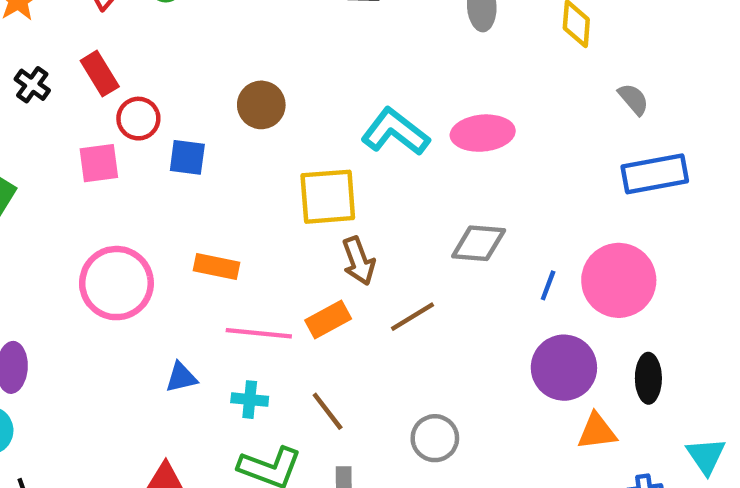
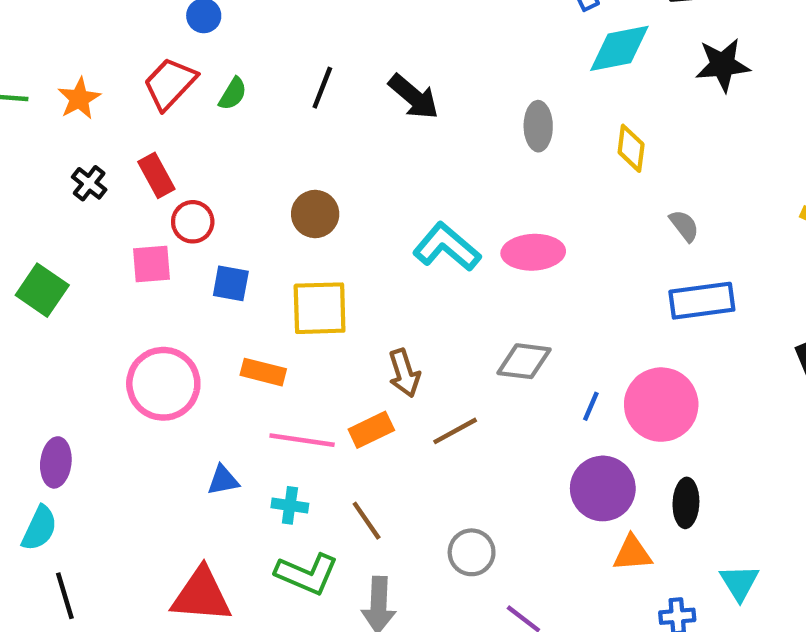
blue square: (187, 157) -> (231, 283), moved
yellow square: (328, 197) -> (320, 308), moved

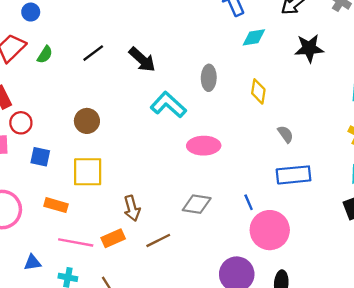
cyan diamond: (619, 48) -> (254, 37), size x0.7
black line: (322, 88) -> (93, 53), turned 30
cyan L-shape: (447, 247) -> (168, 105), moved
blue line: (591, 406) -> (249, 202), moved, turned -49

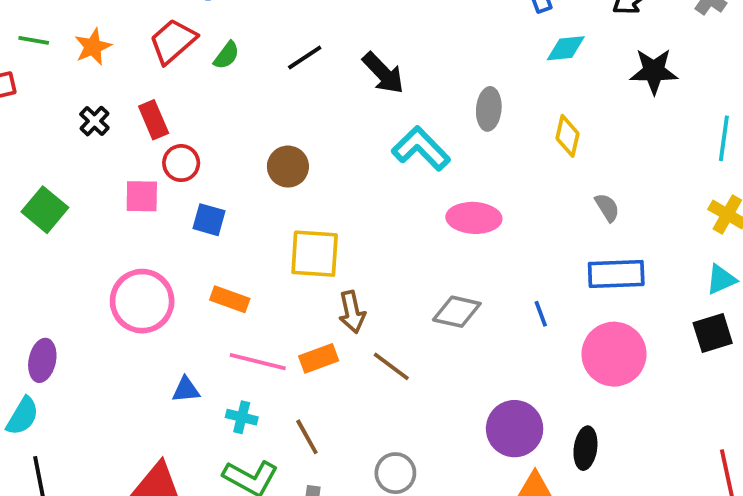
yellow square: (88, 172) -> (315, 254), moved
pink circle: (270, 230) -> (614, 354), moved
brown line: (158, 240) -> (391, 366), turned 60

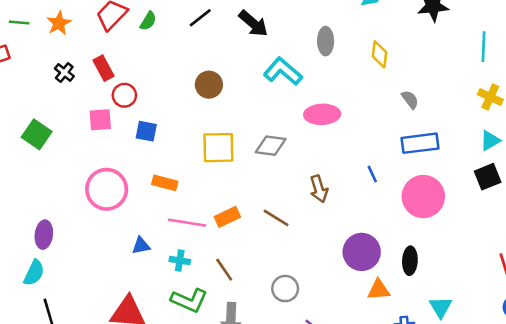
brown circle: (288, 167) -> (209, 85), moved
brown arrow: (352, 312) -> (319, 189), moved
gray diamond: (457, 312) -> (271, 146), moved

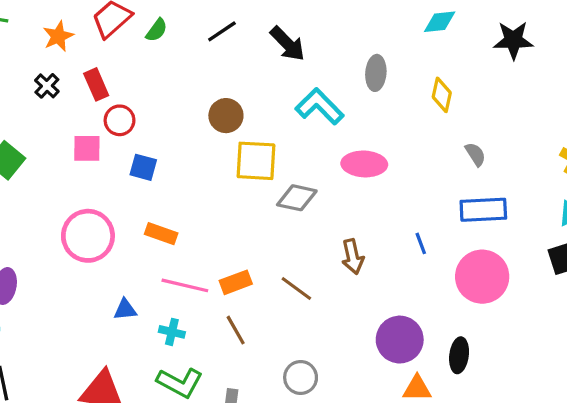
orange star: (59, 23) -> (58, 36), moved
yellow square: (218, 148) -> (256, 161), moved
brown line: (224, 270) -> (236, 330), moved

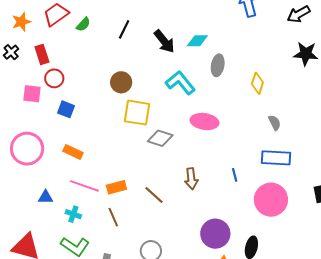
cyan diamond: (440, 22) -> (197, 41), moved
black line: (222, 31) -> (124, 29), turned -36

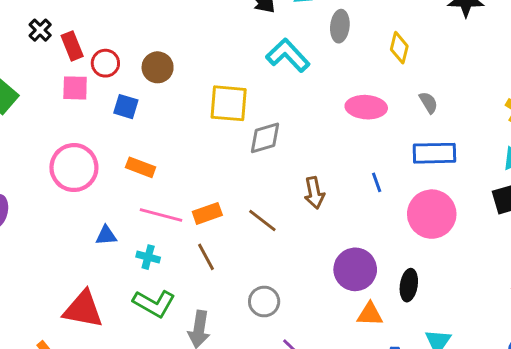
red rectangle: (42, 54) -> (72, 46), moved
brown circle: (121, 82) -> (158, 67), moved
pink ellipse: (205, 122) -> (366, 107), moved
gray diamond: (160, 138) -> (265, 138), turned -30

